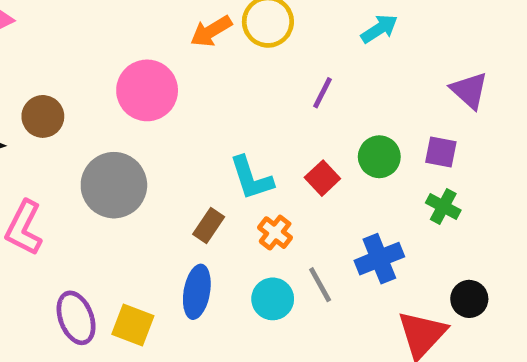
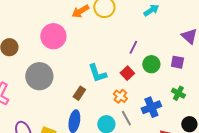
purple line: (322, 93) -> (133, 47), moved
green cross: (443, 206) -> (178, 93), moved
orange cross: (275, 233) -> (120, 96), moved

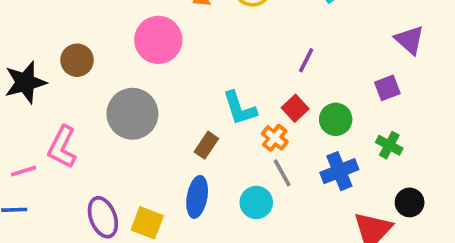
purple square: (177, 62) -> (387, 88), turned -32
green circle: (151, 64) -> (336, 119), moved
orange cross: (120, 96) -> (275, 138), moved
gray line: (126, 118) -> (282, 173), moved

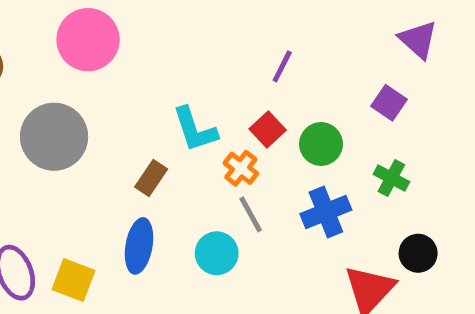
purple square: (387, 88) -> (389, 103), turned -35

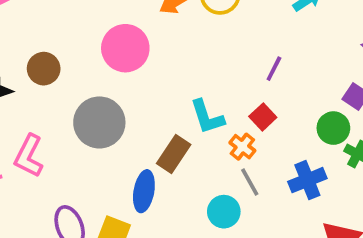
green circle: (321, 144) -> (333, 128), moved
brown rectangle: (151, 178) -> (174, 154), size x1.4
blue ellipse: (139, 246) -> (144, 191), moved

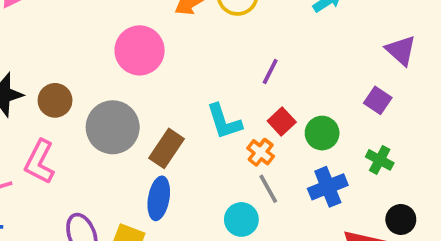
brown circle: (44, 69) -> (55, 100), moved
purple line: (274, 69) -> (270, 72), moved
green circle: (333, 128) -> (322, 133), moved
brown rectangle: (174, 154) -> (166, 148), moved

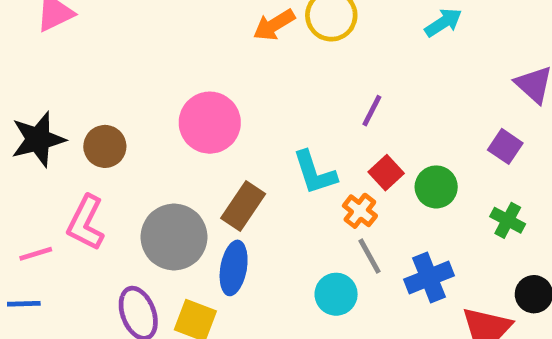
pink circle: (140, 50) -> (210, 123), moved
gray circle: (113, 127) -> (174, 237), moved
blue cross: (328, 187) -> (429, 278), moved

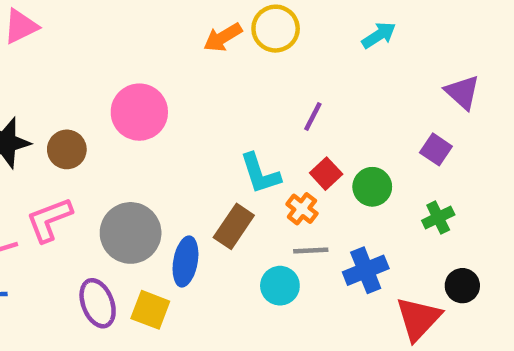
pink circle: (210, 123) -> (139, 112), moved
brown rectangle: (243, 206) -> (234, 226), moved
green cross: (508, 220) -> (438, 218), turned 36
pink L-shape: (86, 223) -> (49, 220), turned 42
gray line: (369, 256) -> (311, 250), turned -64

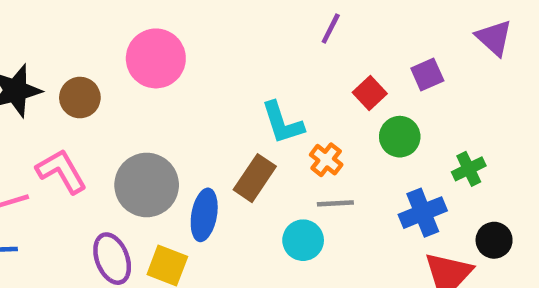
purple line: (313, 116) -> (331, 29), moved
purple square: (436, 149) -> (427, 75), moved, turned 32
red square: (326, 174) -> (370, 93), moved
pink L-shape: (49, 220) -> (61, 171), turned 81
blue cross: (366, 270) -> (423, 213), moved

